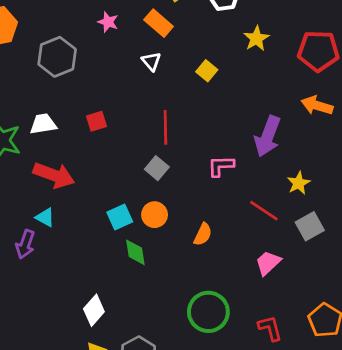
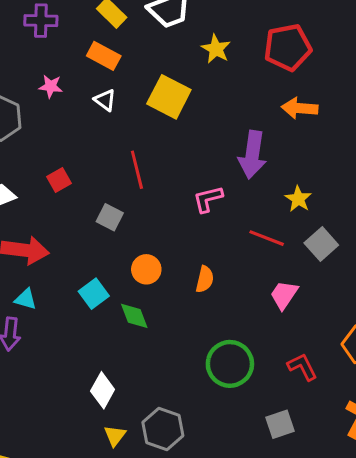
pink star: (108, 22) -> (51, 86), moved
yellow square: (207, 71) -> (169, 97), size x1.8
gray square: (157, 168) -> (110, 217), moved
cyan square: (120, 217) -> (94, 294), moved

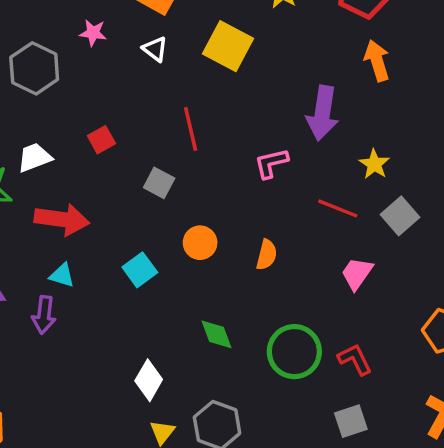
orange arrow: (300, 108) -> (377, 61), turned 68
green diamond: (134, 316) -> (216, 334), moved
red L-shape: (302, 367) -> (355, 359), moved

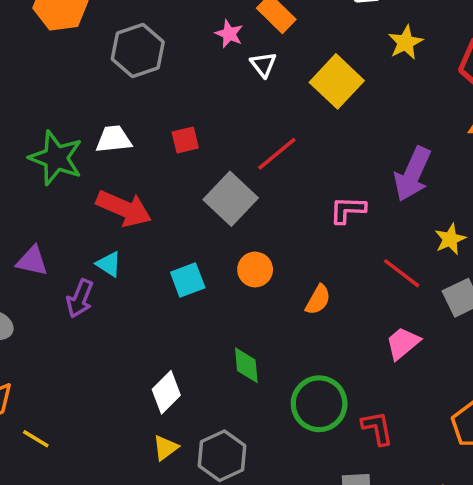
pink star: (93, 33) -> (229, 34), moved
red line: (191, 129) -> (277, 154), turned 48
gray square: (159, 183) -> (231, 199), size x1.6

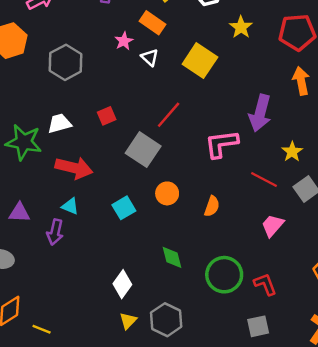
pink star: (229, 34) -> (124, 41), turned 30
pink L-shape: (348, 210) -> (221, 144), size x1.4

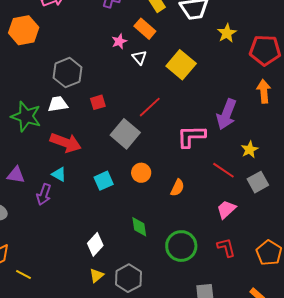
yellow star: (241, 27) -> (227, 33), moved
gray hexagon: (65, 62) -> (67, 73), moved
red L-shape: (265, 284) -> (226, 247), moved

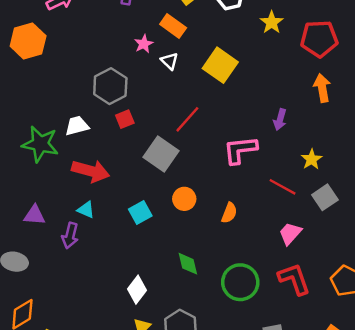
gray hexagon: (67, 73) -> (110, 86), moved
purple arrow: (226, 114) -> (280, 120), size x0.6
red L-shape: (226, 247) -> (294, 279), size x1.4

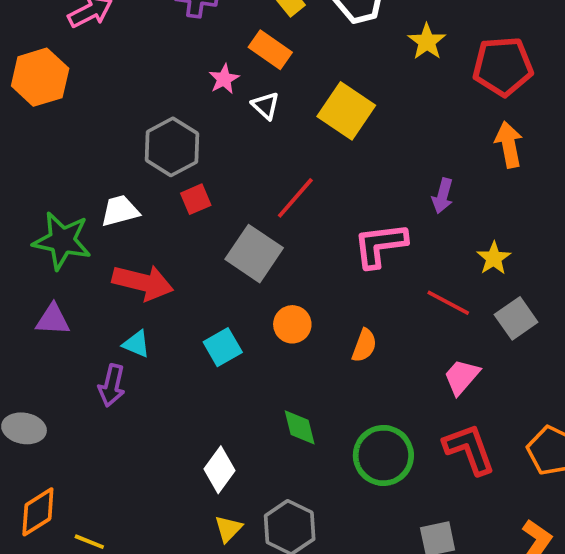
purple triangle: (34, 215) -> (53, 320), moved

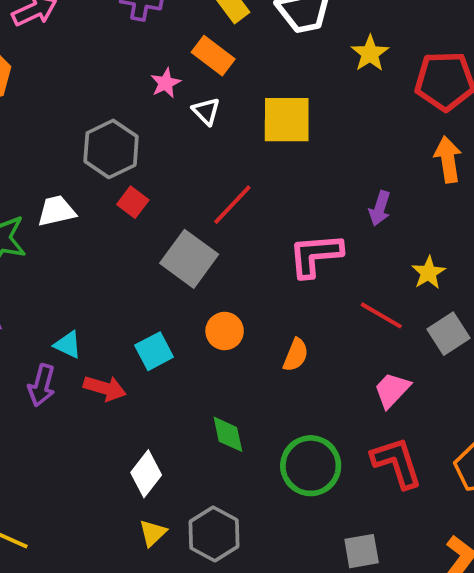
yellow square: (346, 111) -> (287, 120), turned -36
red square: (196, 199) -> (133, 202), turned -32
red arrow: (143, 282) -> (105, 388), moved, size x0.7

